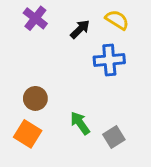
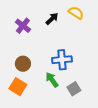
purple cross: (35, 18) -> (23, 26), moved
blue cross: (109, 60) -> (62, 60), moved

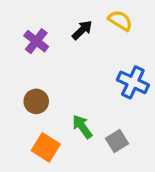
blue cross: (62, 60) -> (133, 82), moved, turned 30
orange square: (18, 87) -> (46, 147), moved

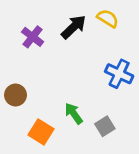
black arrow: (82, 30) -> (74, 27), size x1.4
brown circle: (36, 101) -> (16, 95), moved

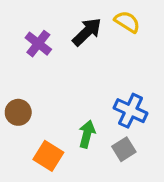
blue cross: (119, 74) -> (131, 111), moved
green arrow: (74, 113) -> (87, 134), turned 50

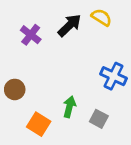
blue cross: (131, 111) -> (114, 76), moved
gray square: (124, 149) -> (99, 119), turned -30

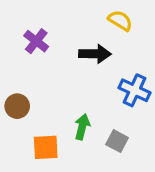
black arrow: (69, 25) -> (95, 54), moved, turned 45
orange square: (39, 124) -> (46, 147), turned -35

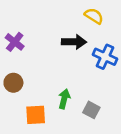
purple cross: (36, 41) -> (15, 42), moved
blue cross: (135, 90) -> (105, 57), moved

